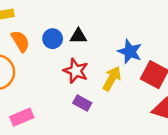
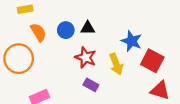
yellow arrow: (112, 79) -> (116, 64), turned 130

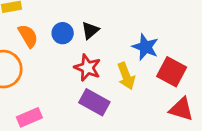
black triangle: (88, 28) -> (90, 30), turned -40
purple rectangle: (91, 85) -> (94, 102), size x1.5

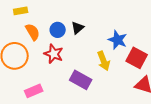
red star: (87, 68) -> (54, 54), moved

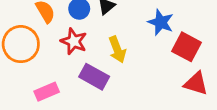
yellow arrow: (104, 61) -> (117, 49), moved
purple rectangle: (81, 80) -> (94, 77), moved

